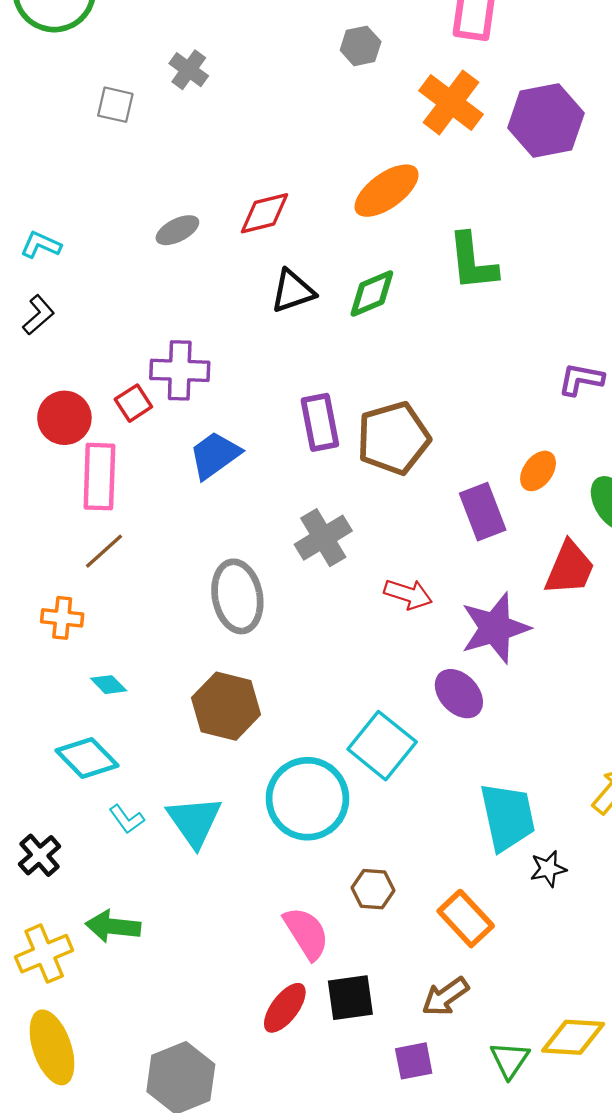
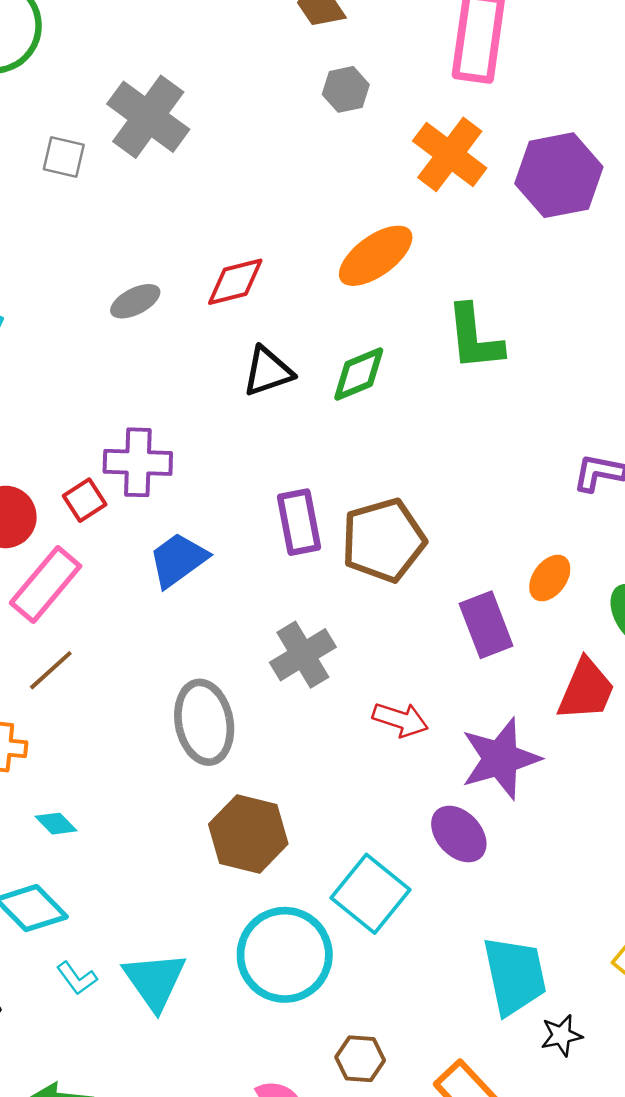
gray cross: (189, 70) -> (148, 117), size x1.8
pink rectangle: (99, 477) -> (46, 585), turned 38
brown hexagon: (226, 706) -> (248, 834), moved

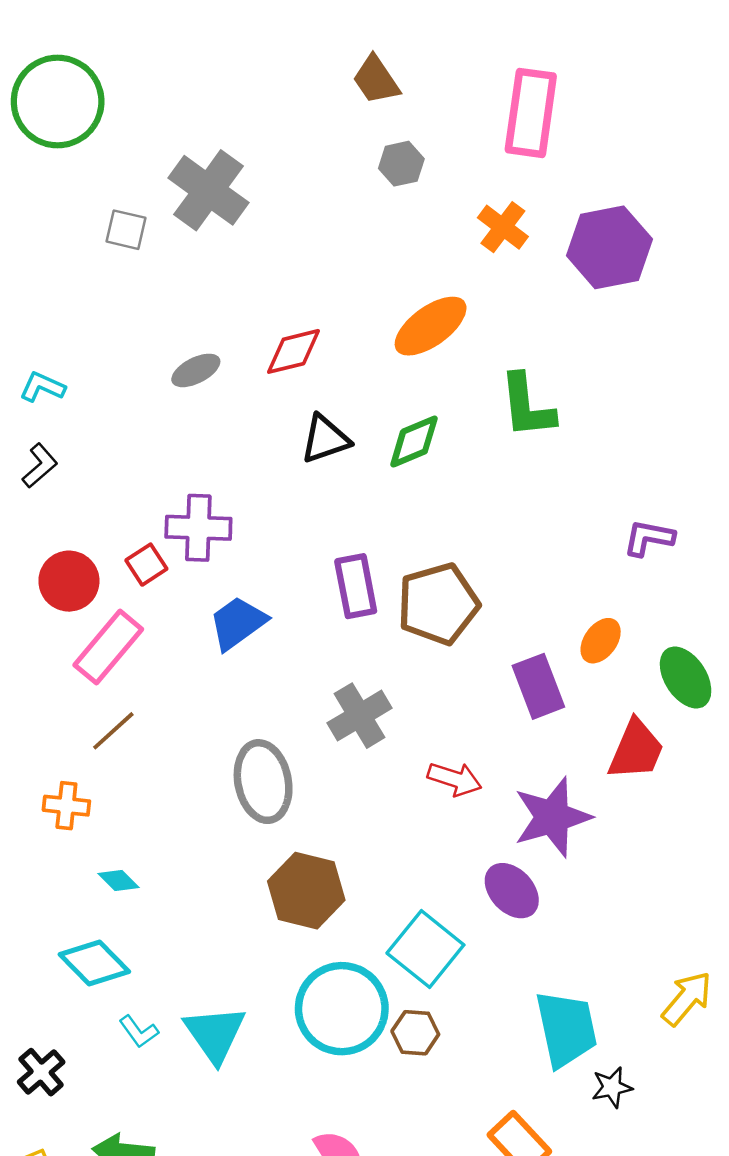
orange cross: (450, 154) -> (503, 227), size x0.7
brown hexagon: (360, 1059) -> (415, 1033), moved

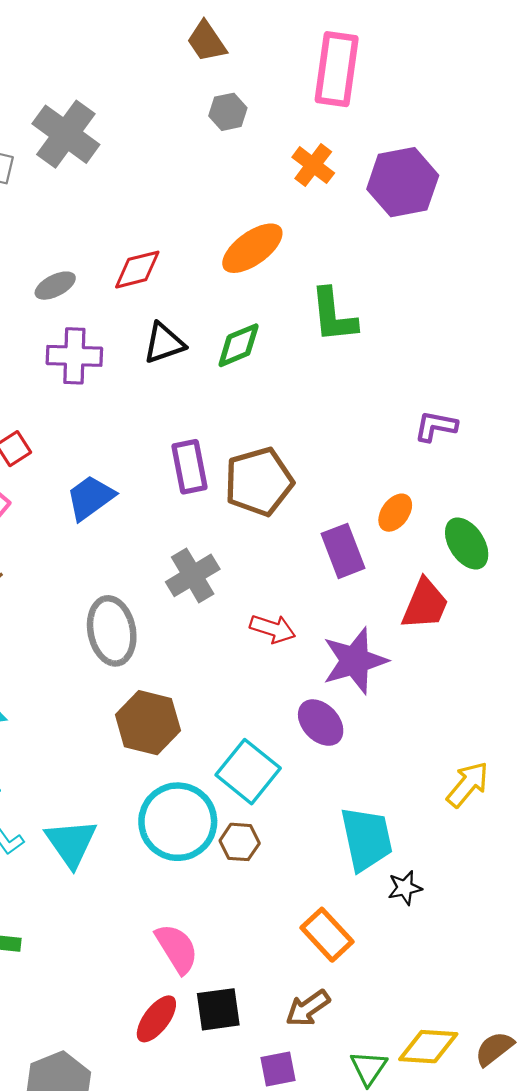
purple cross: (198, 528) -> (74, 356), moved
yellow arrow: (687, 998) -> (468, 784), moved

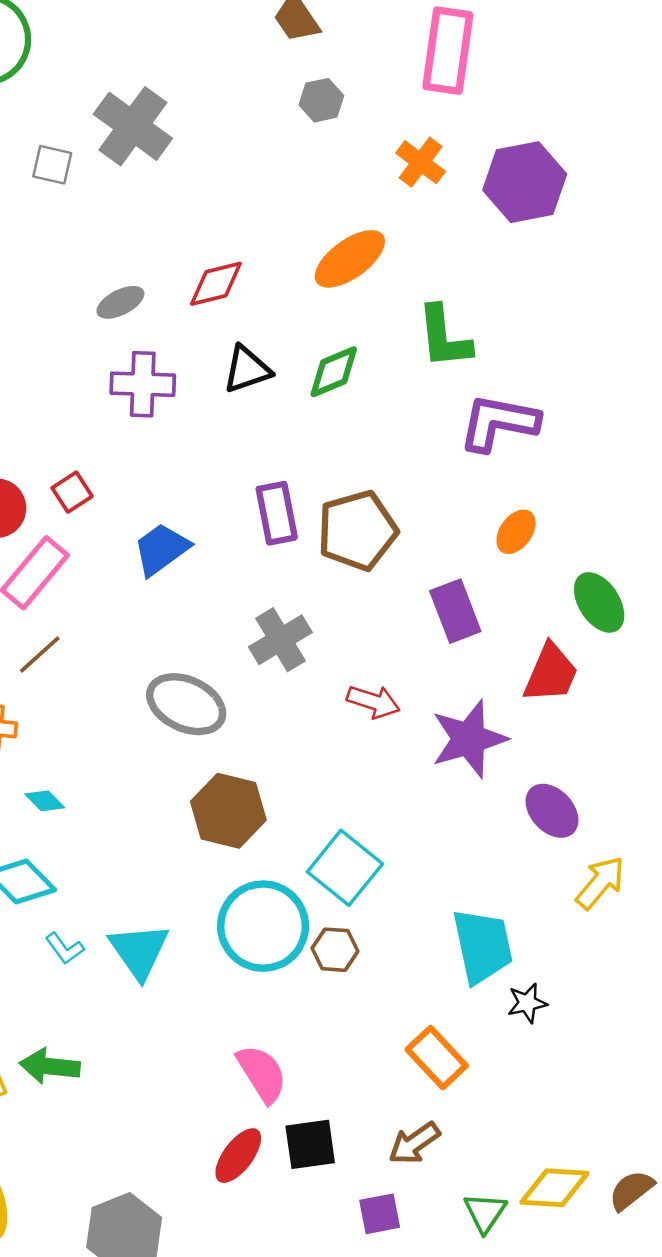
purple L-shape: (436, 426) -> (499, 423), moved, size x1.6
orange ellipse: (395, 513) -> (516, 532), moved
gray ellipse: (112, 631) -> (186, 704), turned -54
purple ellipse: (321, 723) -> (552, 811), moved

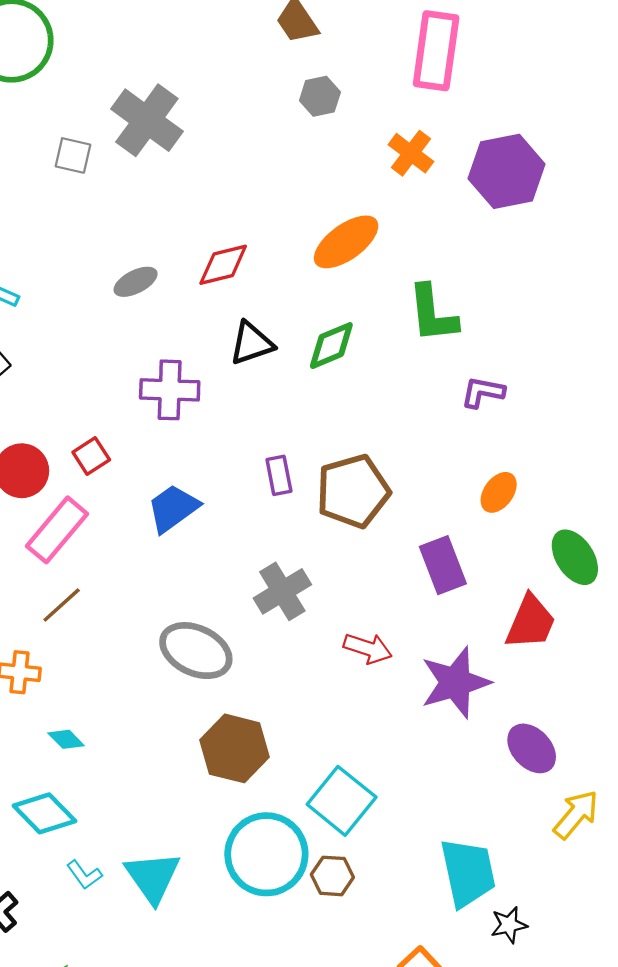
purple cross: (143, 384) -> (170, 390), moved
purple L-shape: (499, 423) -> (483, 392), size x0.6
purple rectangle: (277, 513) -> (279, 475), size x0.7

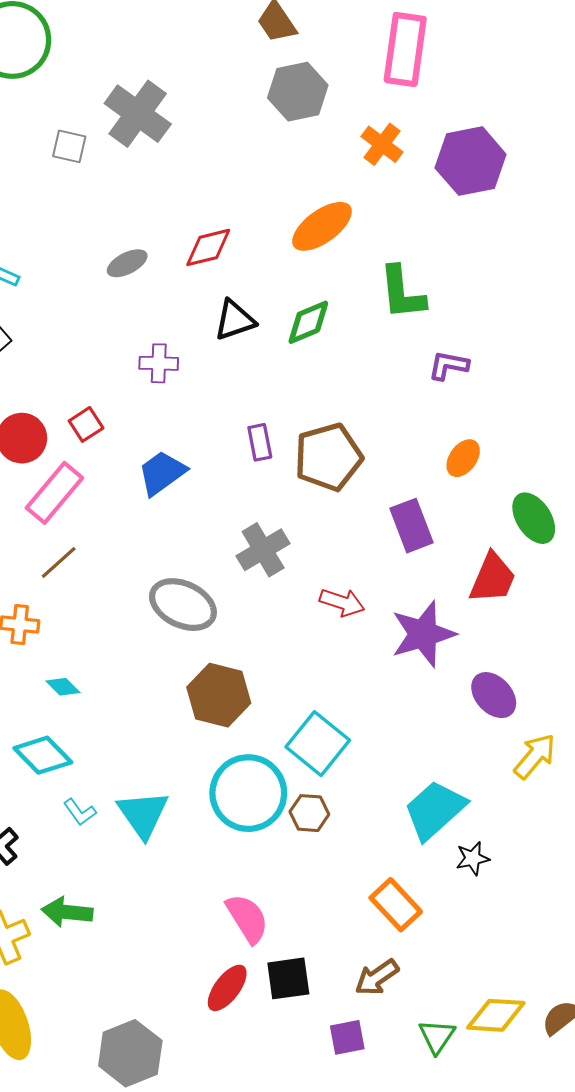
gray hexagon: (320, 96) -> (298, 92), size x1.6
purple cross: (170, 390) -> (159, 363), size x0.7
cyan trapezoid: (468, 873) -> (435, 810), turned -120

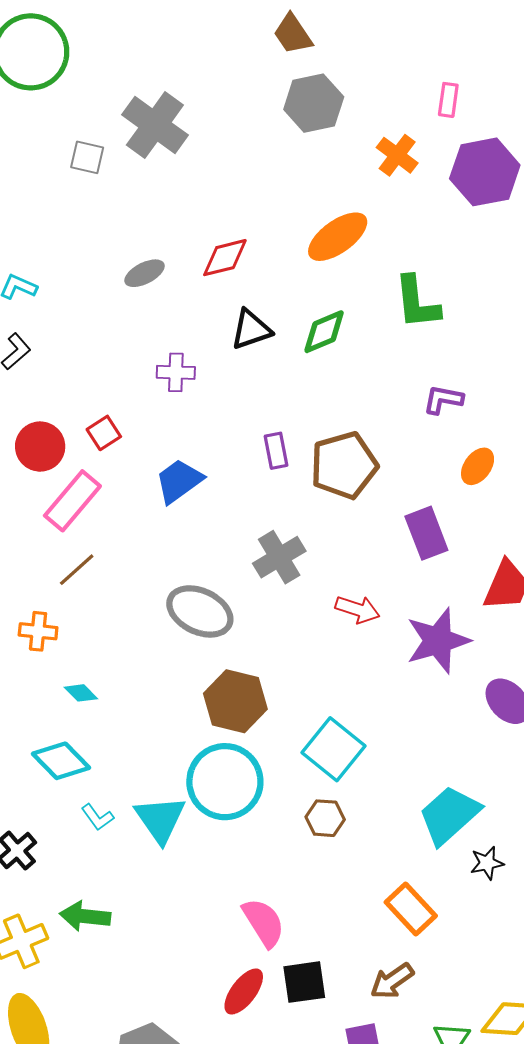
pink rectangle: (405, 49) -> (448, 100), moved, size x0.5
purple L-shape: (448, 365) -> (443, 400), moved
cyan circle: (248, 793) -> (225, 782), moved

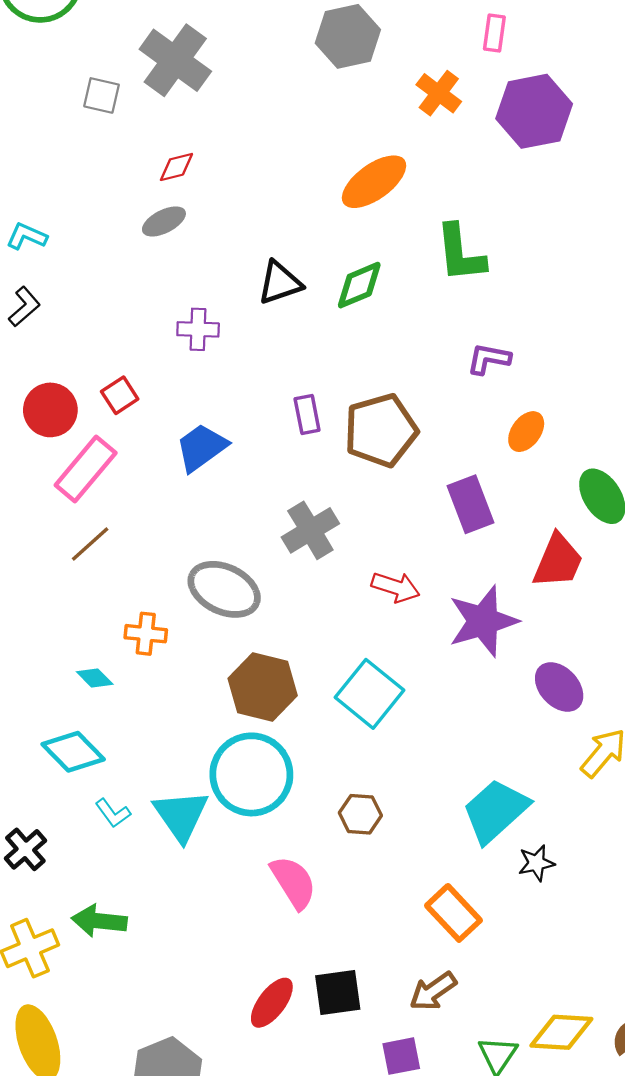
red diamond: (225, 258) -> (176, 167), moved, size x0.7
orange cross: (38, 631) -> (146, 634), moved
cyan square: (333, 749) -> (369, 694), moved
pink semicircle: (264, 923) -> (293, 882), moved

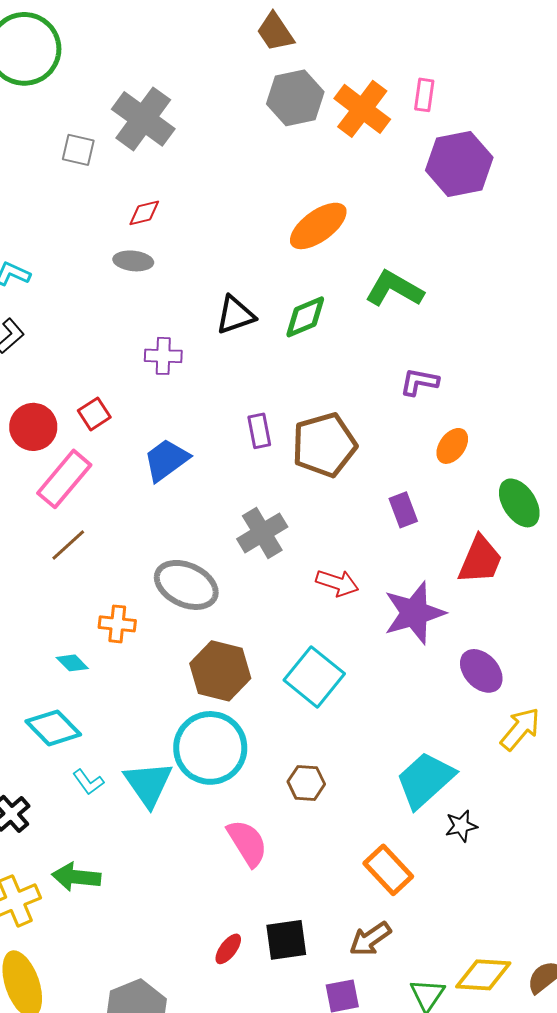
orange cross: (439, 93) -> (362, 109), moved, size x1.4
gray ellipse: (164, 221) -> (133, 261), turned 33
green L-shape: (460, 253) -> (394, 289), turned 126
purple rectangle: (471, 504) -> (403, 510), size x0.7
red ellipse: (272, 1003) -> (228, 949), size x0.7

